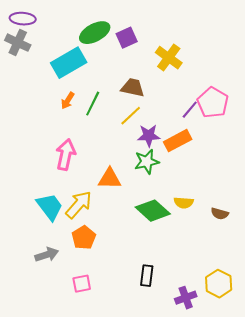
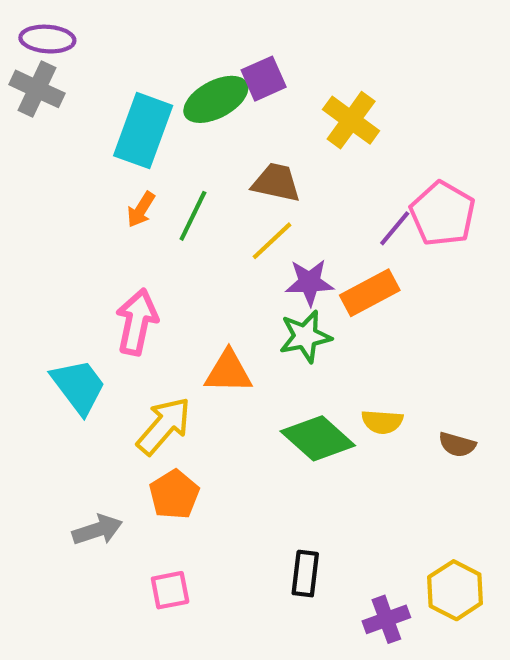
green ellipse: (95, 33) -> (216, 99), moved
cyan rectangle: (69, 63) -> (143, 131), turned -40
cyan trapezoid: (50, 207) -> (79, 386), moved

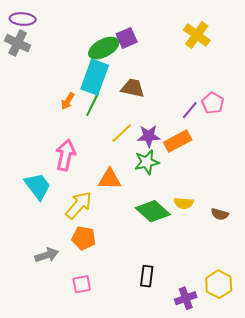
yellow cross: (351, 120) -> (197, 35), moved
cyan rectangle: (143, 131) -> (95, 77), moved
pink pentagon: (443, 214) -> (213, 103), size x0.7
yellow line: (272, 241) -> (122, 133), moved
orange pentagon: (174, 495) -> (84, 238), turned -30

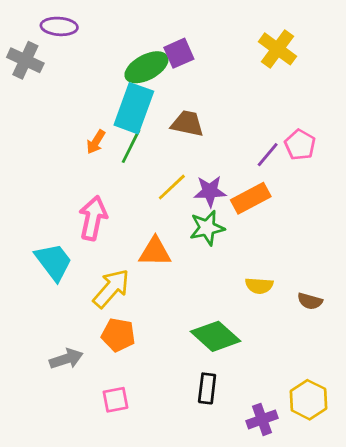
purple ellipse: (23, 19) -> (59, 26), moved
green diamond: (153, 211) -> (216, 336), moved

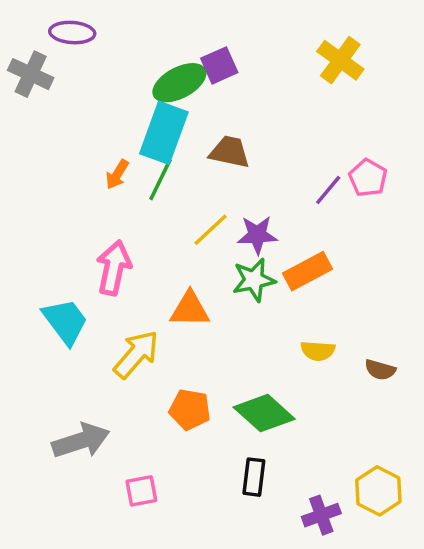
orange rectangle: (251, 198) -> (307, 271), moved
orange pentagon: (118, 335) -> (190, 410), moved
gray arrow: (66, 359) -> (81, 441), size x1.4

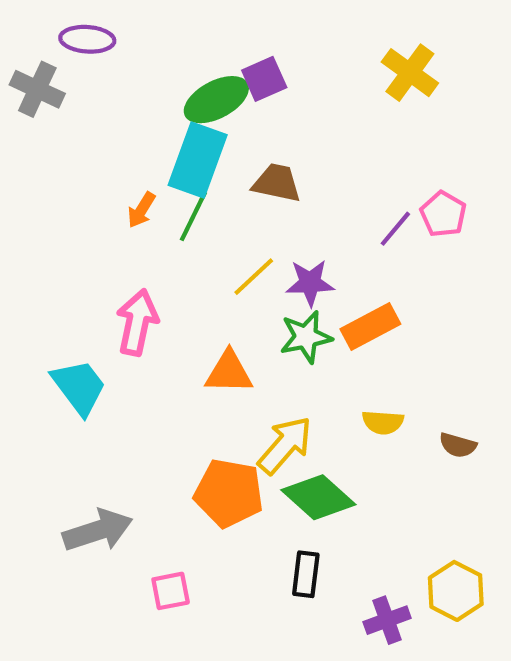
yellow arrow: (136, 354) -> (285, 445), moved
orange pentagon: (190, 410) -> (229, 493), size x1.4

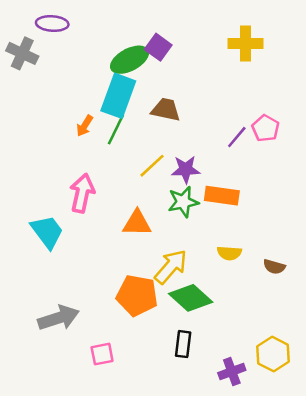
yellow cross: (410, 73) -> (246, 43), turned -36
purple square: (264, 79) -> (158, 47), turned -30
orange rectangle: (370, 327) -> (222, 196), turned 36

